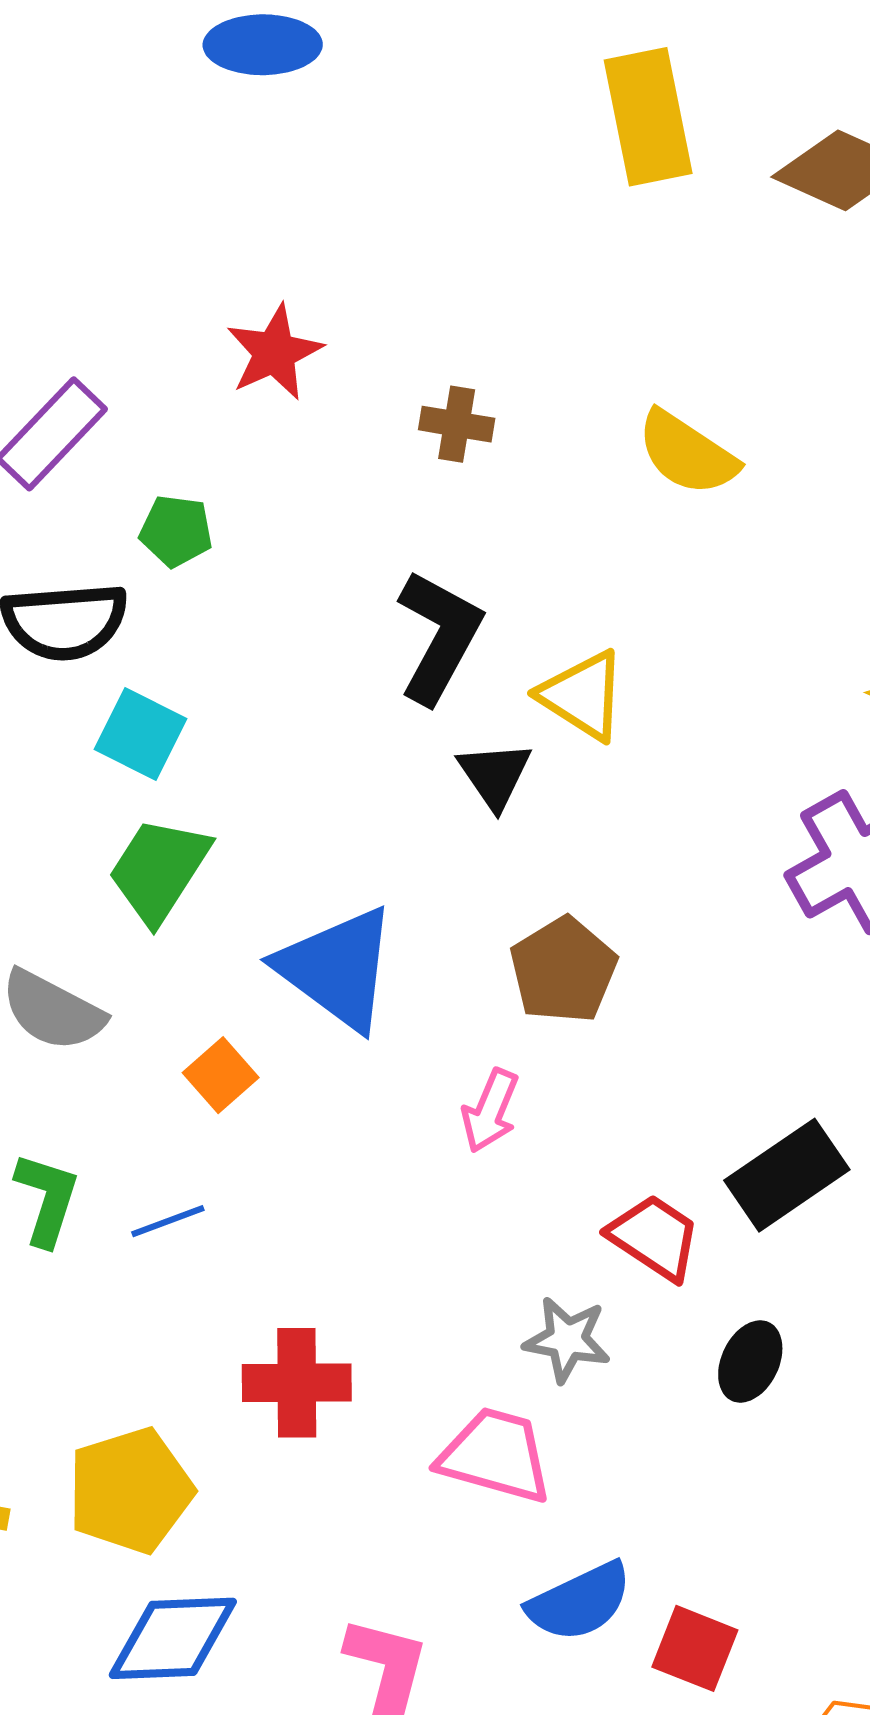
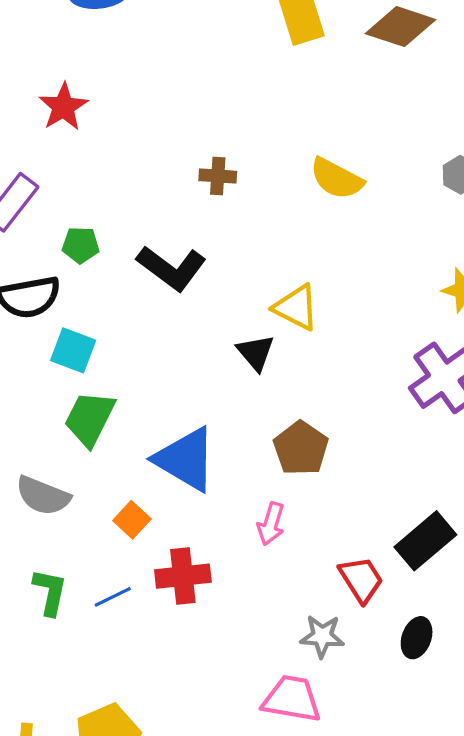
red star: (274, 352) -> (63, 107), moved
black L-shape: (439, 637) -> (172, 268), moved, turned 104
red trapezoid: (654, 1237) -> (361, 579), turned 30
red cross: (297, 1383) -> (183, 576), moved

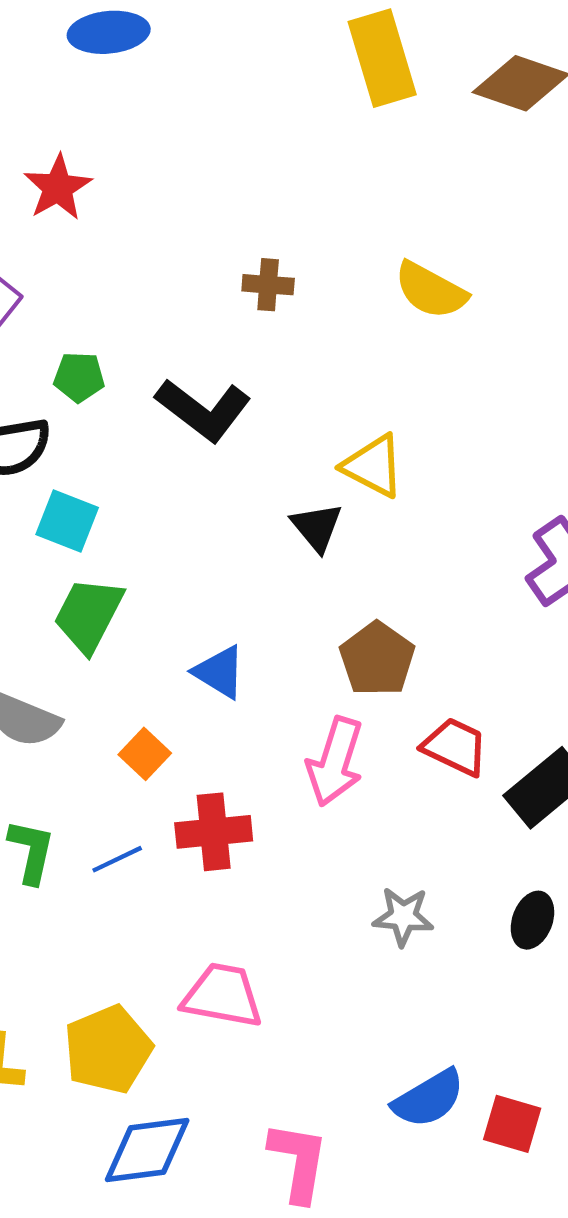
blue triangle: (186, 459) -> (219, 672), size x0.6
pink arrow: (271, 524) -> (335, 762), size x1.5
red trapezoid: (361, 579) -> (455, 747), moved, turned -33
pink trapezoid: (292, 699) -> (223, 996), moved

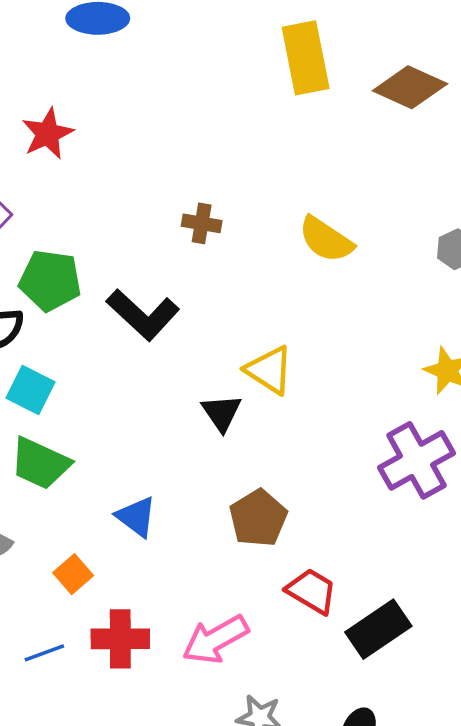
green pentagon: (79, 377) -> (50, 280), size x1.6
green trapezoid: (89, 615) -> (40, 463), turned -98
pink arrow: (335, 762) -> (215, 640), moved, turned 38

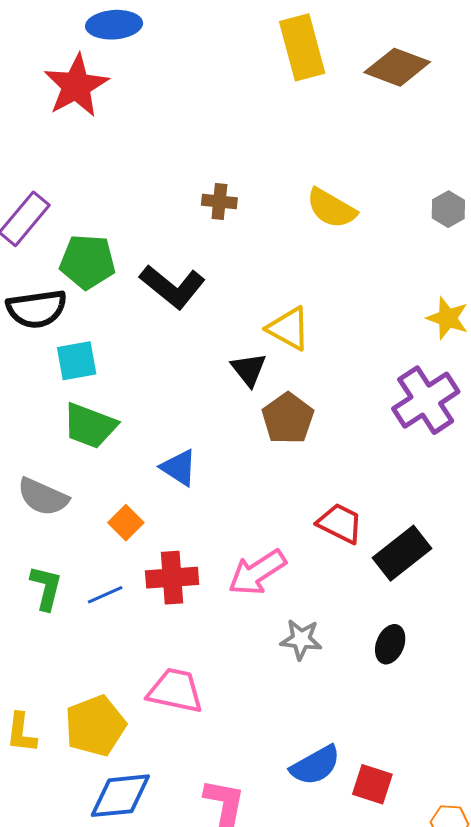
red star: (48, 134) -> (76, 86), moved, size x1.4
cyan square: (31, 390) -> (77, 361), turned -33
brown pentagon: (258, 518) -> (288, 418), moved

